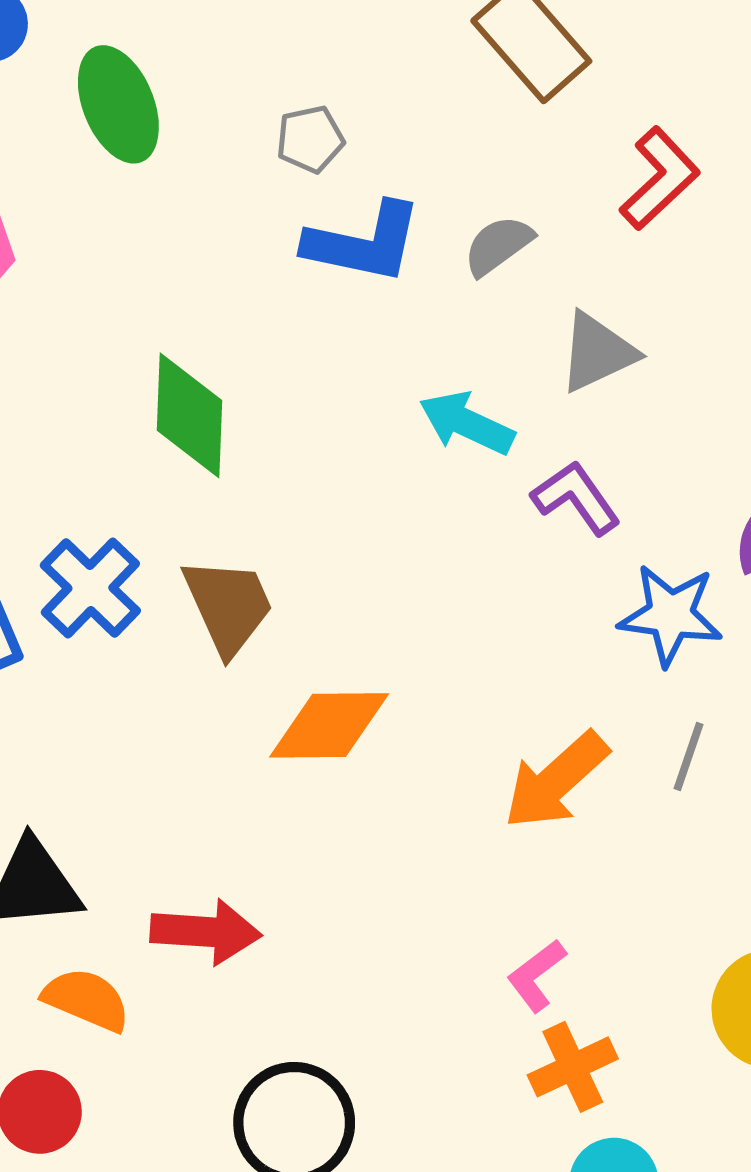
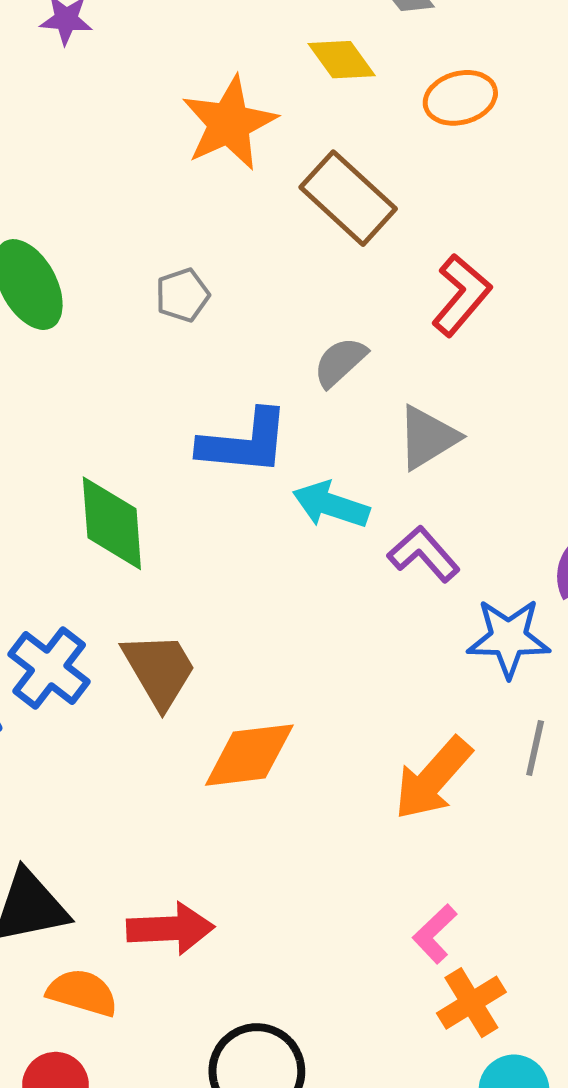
blue L-shape: (363, 243) -> (244, 442), moved

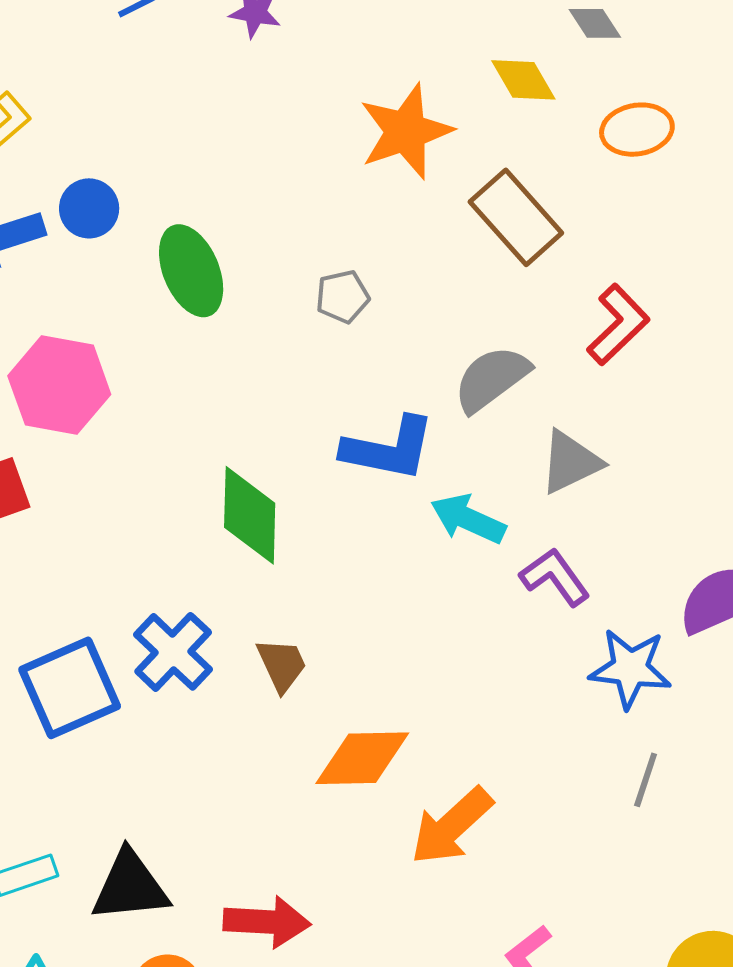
gray semicircle: (340, 362) -> (492, 379), size x1.4
brown trapezoid: (159, 670) -> (282, 665), size x0.7
orange arrow: (433, 778) -> (452, 826), moved

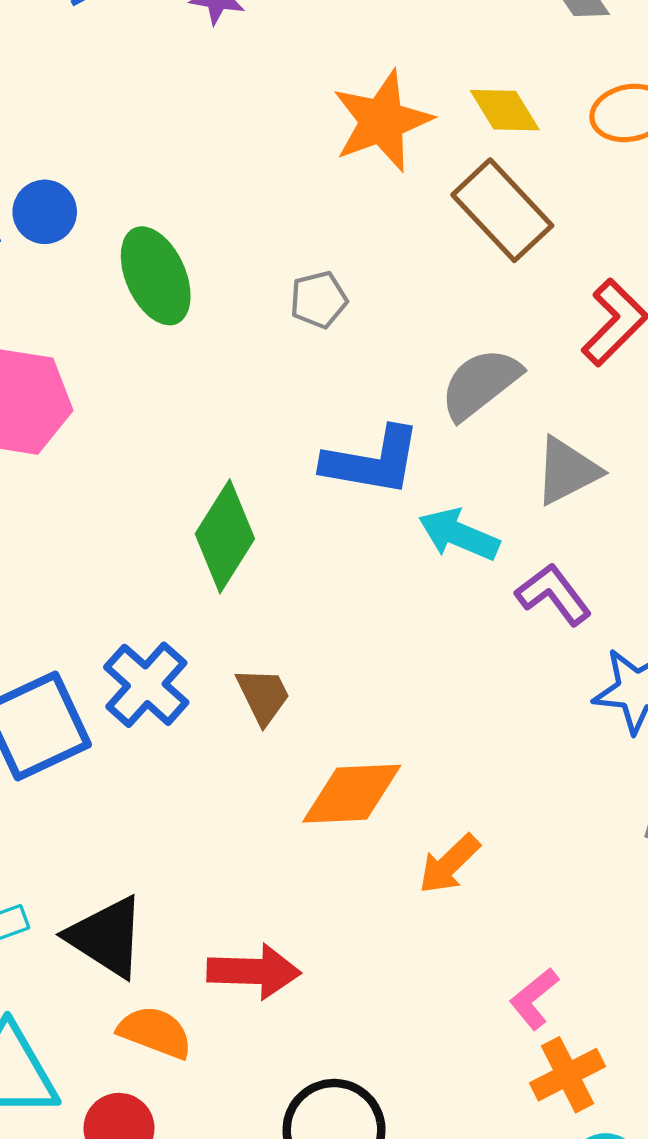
yellow diamond: (523, 80) -> (505, 110), moved
green diamond: (250, 515) -> (225, 536), turned 32
orange arrow: (452, 826) -> (449, 864), size x0.7
black triangle: (130, 886) -> (106, 937), turned 40

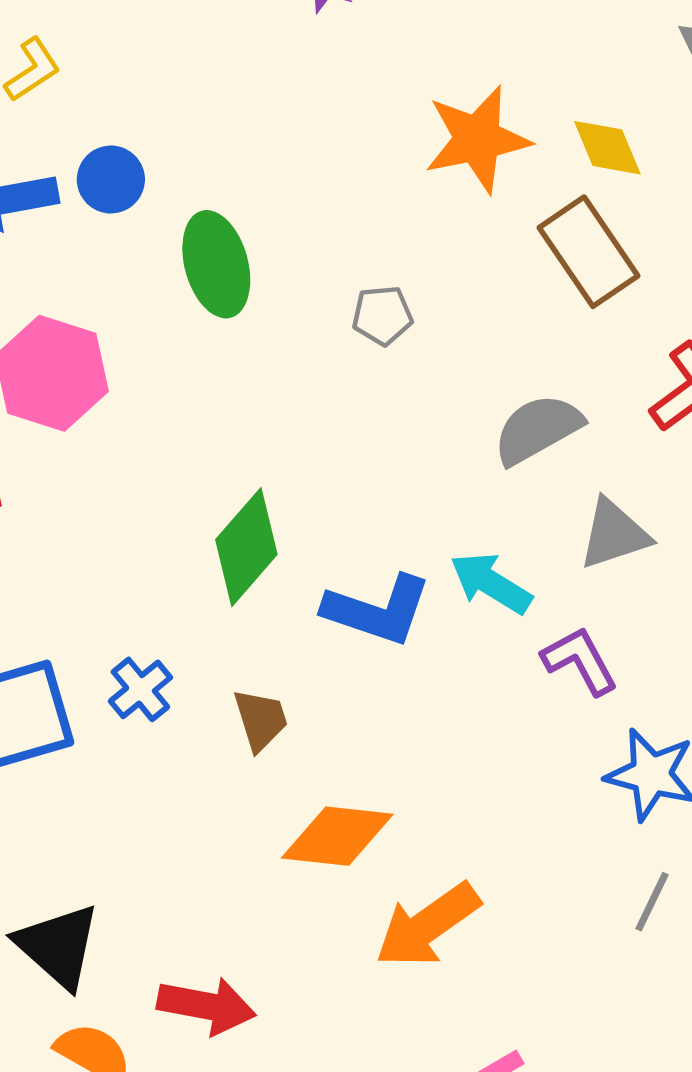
blue L-shape: (372, 461) -> (377, 610), moved
blue cross: (146, 685) -> (140, 689), size x0.7
orange arrow: (449, 864) -> (428, 925), size x1.5

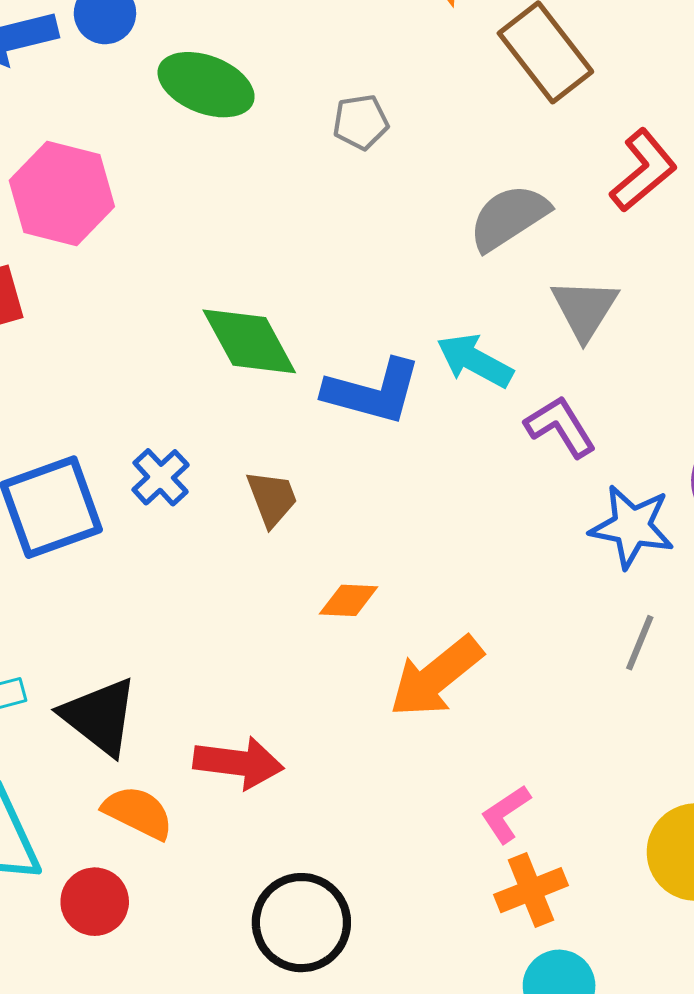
green ellipse: (216, 264) -> (206, 85), turned -50
gray triangle: (614, 534) -> (585, 309), turned -36
green diamond: (246, 547) -> (249, 341), turned -66
orange diamond: (337, 836) -> (349, 600), size x0.6

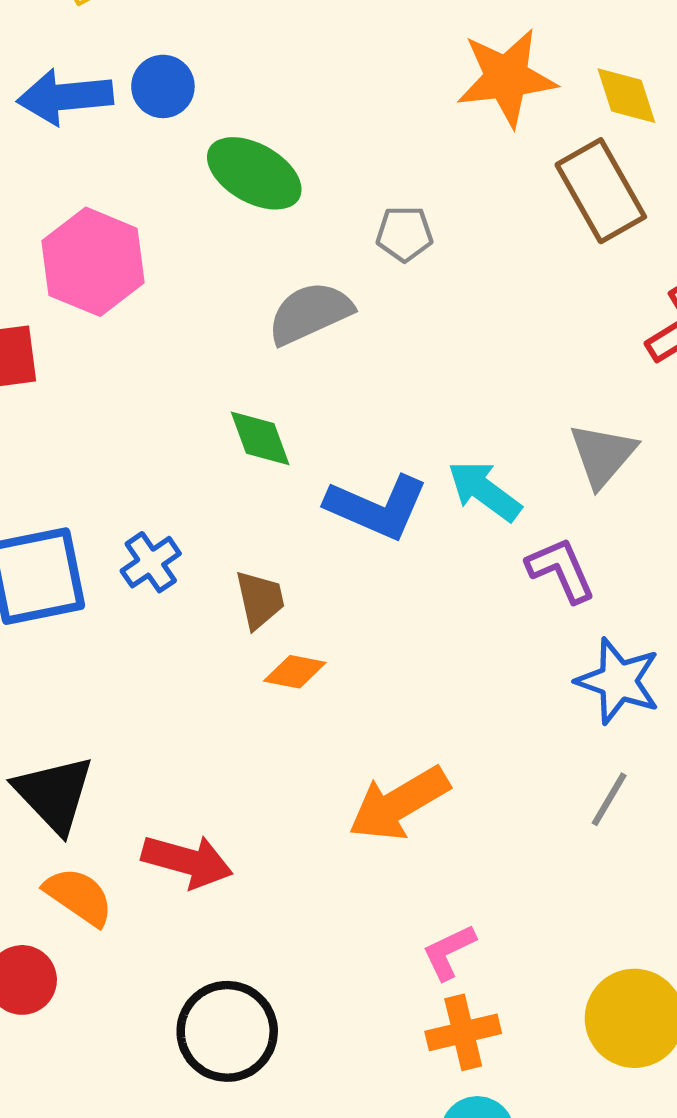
gray semicircle: (509, 217) -> (310, 313), moved
green diamond: (249, 341) -> (260, 438), size x0.7
orange diamond: (349, 600) -> (295, 672), moved

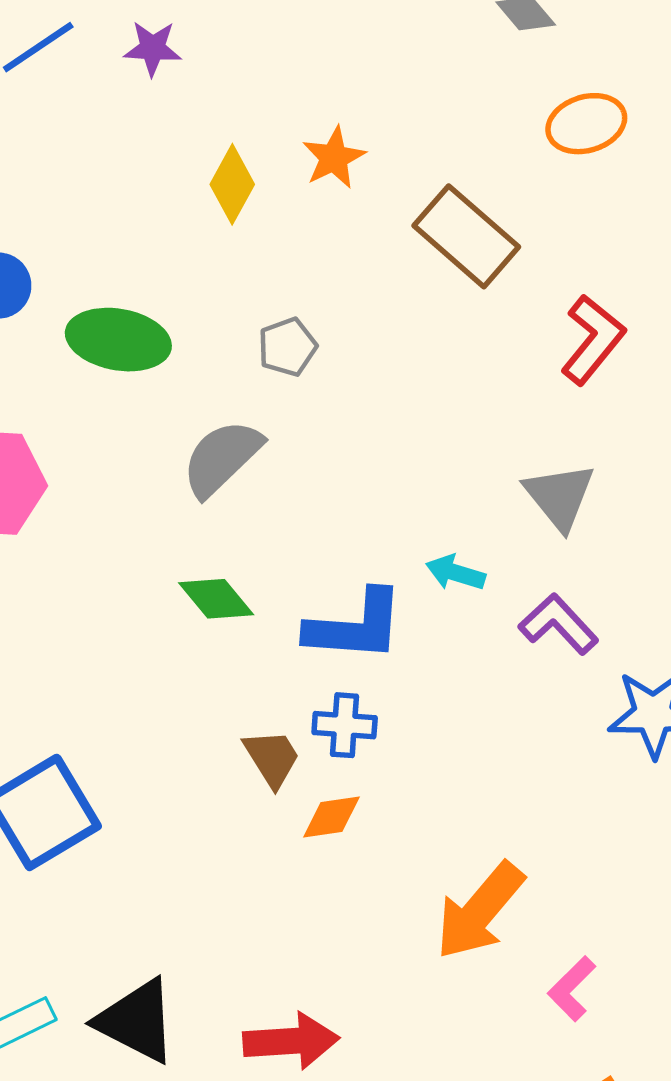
orange star: (506, 78) -> (334, 158), size x0.6
yellow diamond: (626, 96) -> (232, 184), moved, turned 66
cyan arrow: (484, 491) -> (455, 573), size x0.7
blue cross: (151, 562) -> (345, 725), moved, turned -32
pink L-shape: (449, 952) -> (572, 989), moved

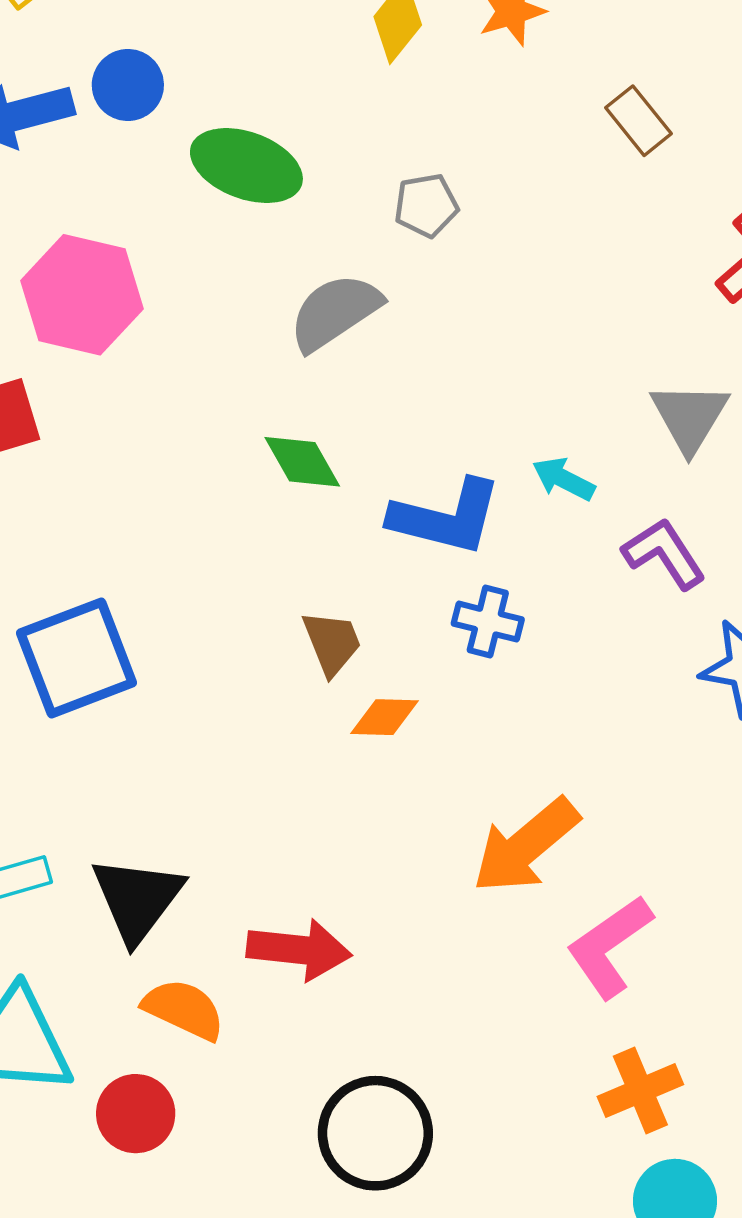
brown rectangle: (466, 236) -> (638, 121), size x0.6
blue cross: (345, 725) -> (488, 622), moved
pink L-shape: (572, 989) -> (609, 947), size x1.5
black triangle: (137, 1021) -> (137, 899), turned 30

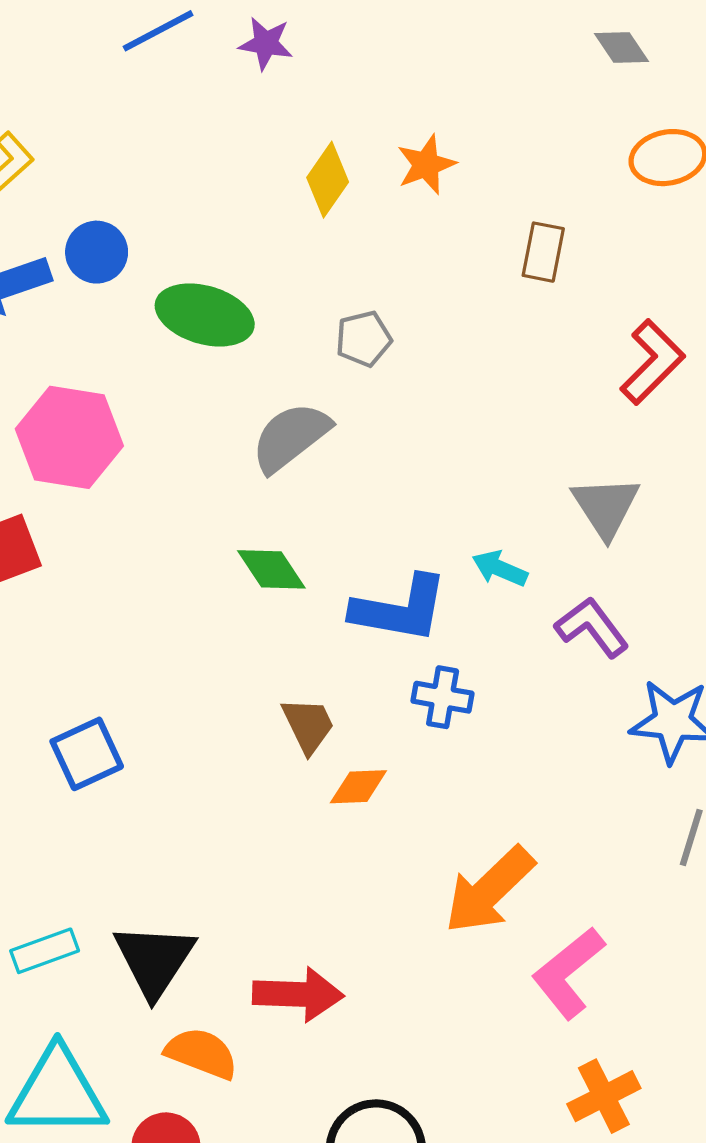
brown rectangle: (638, 121) -> (543, 252), turned 54
blue square: (77, 658) -> (87, 754), size x0.7

